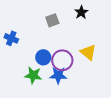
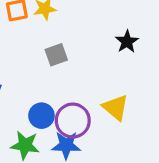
black star: (81, 12) -> (127, 42), moved

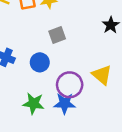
blue circle: (41, 116) -> (40, 62), moved

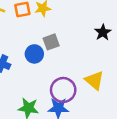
blue circle: (40, 62) -> (34, 54), moved

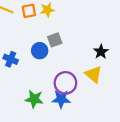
black star: (103, 32) -> (101, 52), moved

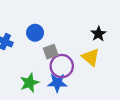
gray square: (55, 40) -> (51, 52), moved
green star: (34, 99) -> (29, 83), turned -30

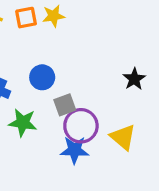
yellow triangle: (91, 57) -> (123, 137), moved
green star: (29, 83) -> (23, 123), moved, turned 30

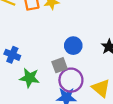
blue circle: (42, 77) -> (73, 46), moved

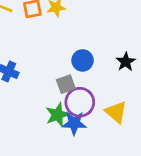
green star: (30, 78) -> (57, 115), moved, turned -30

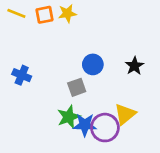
purple circle: (80, 102) -> (105, 128), moved
yellow triangle: (116, 112) -> (125, 114), turned 40

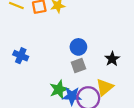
black star: (134, 66) -> (112, 59), moved
gray square: (77, 87) -> (78, 65), moved

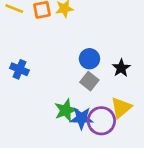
black star: (112, 59) -> (121, 68), moved
gray square: (78, 65) -> (89, 81), turned -32

